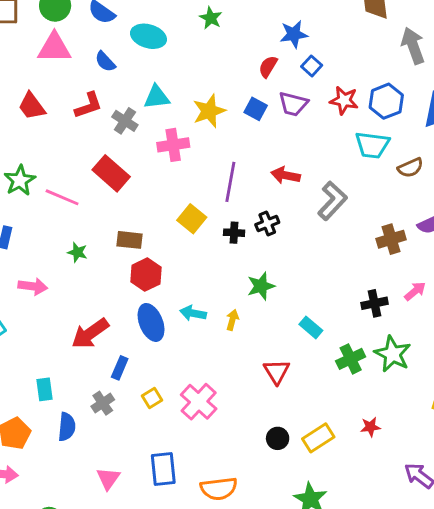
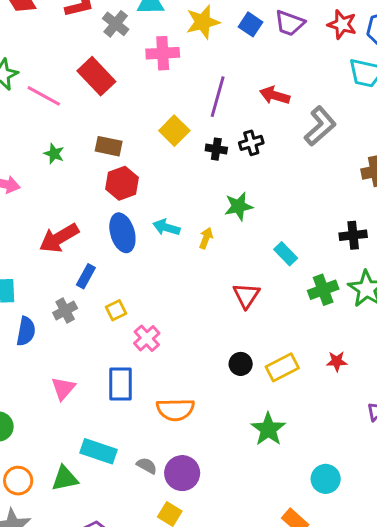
pink cross: (199, 402) -> (147, 338), moved, size x0.7

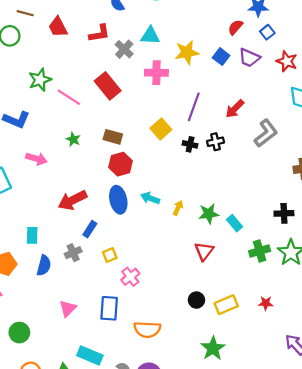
red arrow: (275, 95) -> (235, 109), turned -66
green star: (239, 206) -> (209, 214), moved

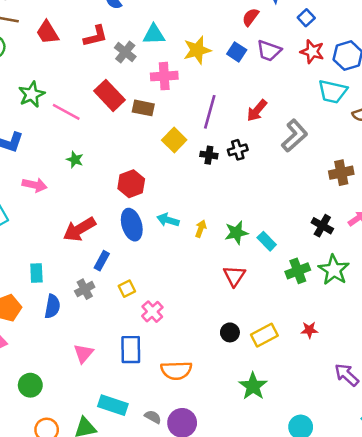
blue square: (267, 32) -> (306, 18), moved
brown rectangle: (113, 137) -> (143, 108), moved
black cross: (284, 213) -> (322, 226), turned 36

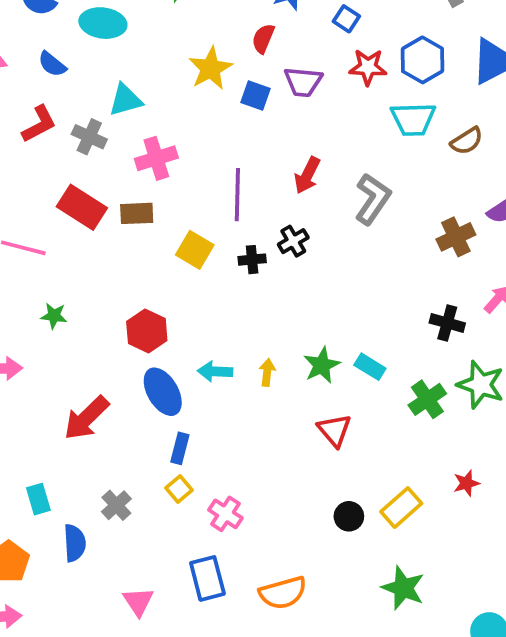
yellow star: (197, 50) -> (211, 68), moved
blue rectangle: (102, 261) -> (180, 448), moved

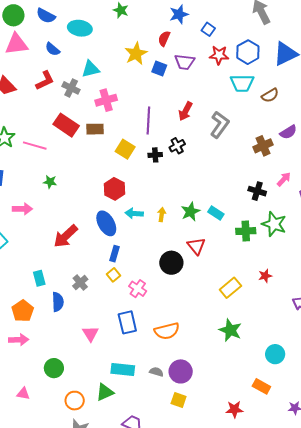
red hexagon: (147, 331) -> (115, 189), moved
green cross: (427, 399) -> (246, 231), turned 30
black circle: (349, 516) -> (171, 263), moved, size x1.5

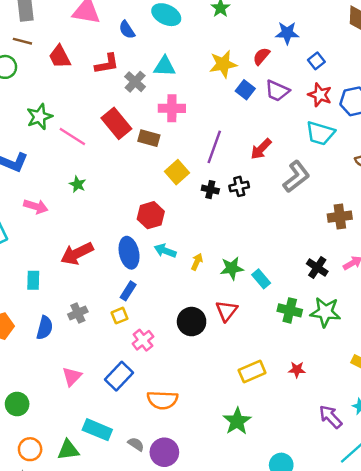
cyan trapezoid: (242, 83) -> (320, 133), moved
green star: (274, 224) -> (325, 312), turned -30
cyan rectangle: (39, 278) -> (33, 280), moved
blue rectangle: (127, 322) -> (119, 376), turned 40

